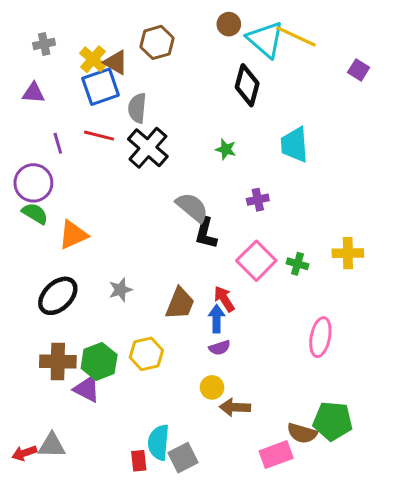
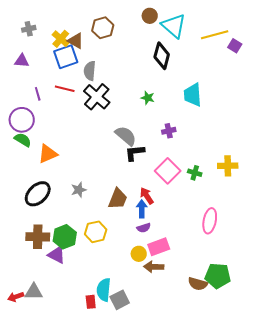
yellow line: (296, 36) -> (215, 35), moved, turned -40
black L-shape: (206, 233) -> (135, 153), turned 70
pink rectangle: (276, 455) -> (159, 247), moved

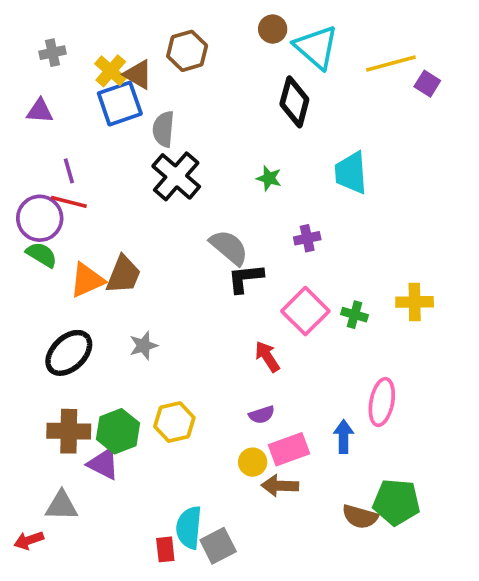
red line: (65, 89) -> (69, 202), moved
brown trapezoid: (118, 199) -> (123, 275), moved
blue arrow: (142, 209) -> (344, 437), moved
gray triangle: (34, 292) -> (62, 506), moved

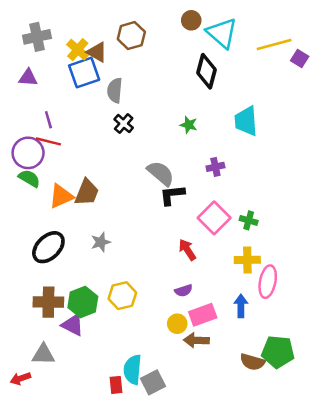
gray cross: (52, 53) -> (37, 37), size x1.5
black cross: (176, 176) -> (124, 124), size x0.6
yellow cross: (415, 302) -> (247, 260), moved

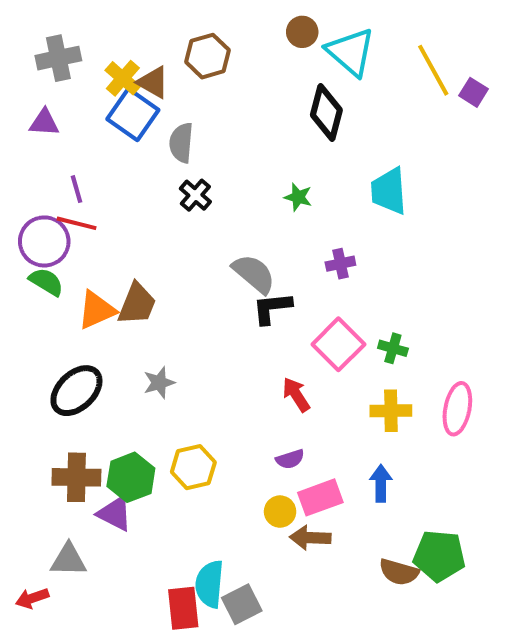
yellow line: (274, 45) -> (433, 70), turned 76
blue square: (84, 73) -> (133, 114), turned -36
pink ellipse: (268, 282) -> (457, 409), moved
red rectangle: (116, 385) -> (183, 608), size x1.5

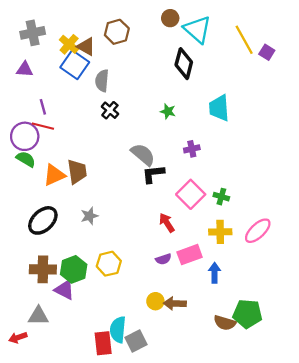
brown trapezoid: (137, 304) -> (77, 172), turned -30
pink ellipse: (457, 409) -> (258, 231), turned 36
pink rectangle: (320, 497) -> (190, 255), moved
yellow circle: (280, 512) -> (155, 301), moved

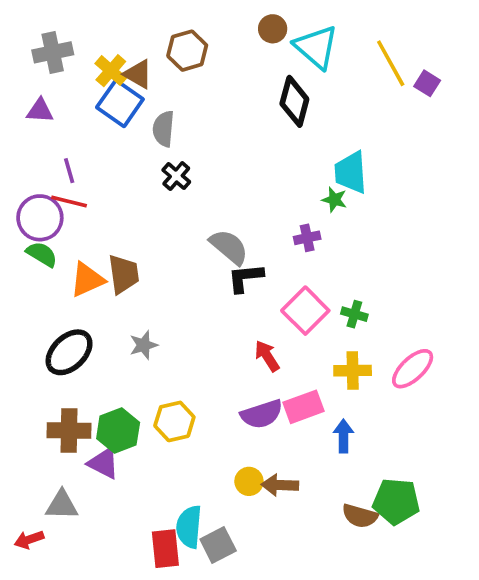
green star: (168, 111) -> (334, 200), moved
purple semicircle: (163, 259) -> (262, 414), size x1.6

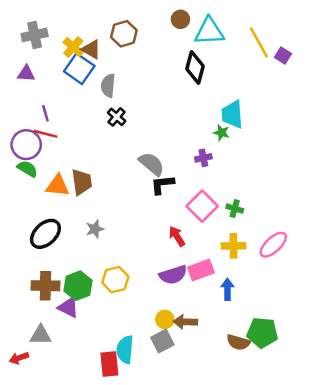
cyan triangle: (316, 47) -> (209, 31), turned -44
orange triangle: (87, 280) -> (58, 186), turned 30
gray square: (218, 545) -> (162, 341), moved

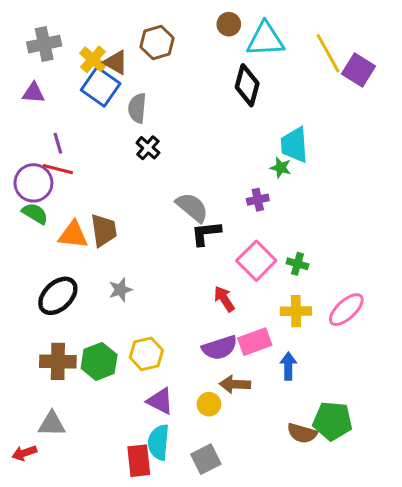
purple square: (283, 55) -> (358, 70), size x1.5
purple triangle: (68, 307) -> (160, 401), moved
brown arrow: (185, 322) -> (235, 384), moved
gray square: (162, 341) -> (206, 459), moved

